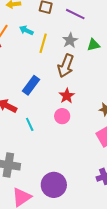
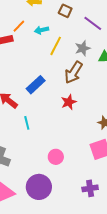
cyan arrow: (26, 30) -> (42, 30), turned -48
pink circle: (62, 116) -> (56, 157), moved

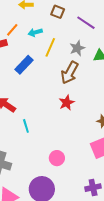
blue rectangle: (36, 85) -> (24, 65), moved

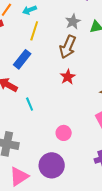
yellow line: (50, 47) -> (34, 31), moved
blue rectangle: (24, 65) -> (22, 59), moved

